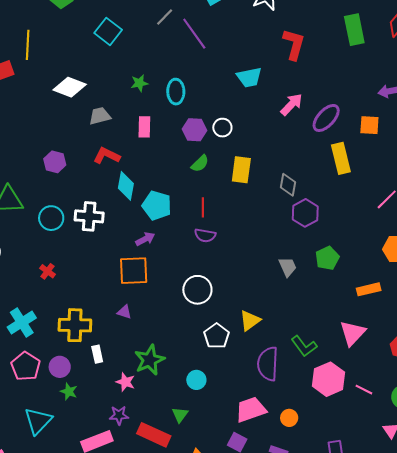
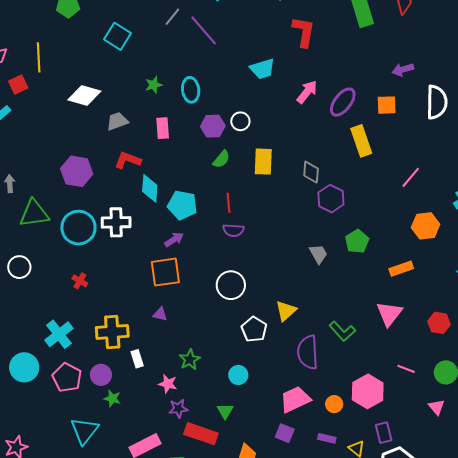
purple hexagon: (55, 162) -> (77, 171), size x1.4
cyan circle: (51, 218) -> (78, 228), size x1.4
green star: (149, 360) -> (190, 360), size x0.7
pink hexagon: (329, 379) -> (368, 391), moved
purple star: (119, 415) -> (178, 409), moved

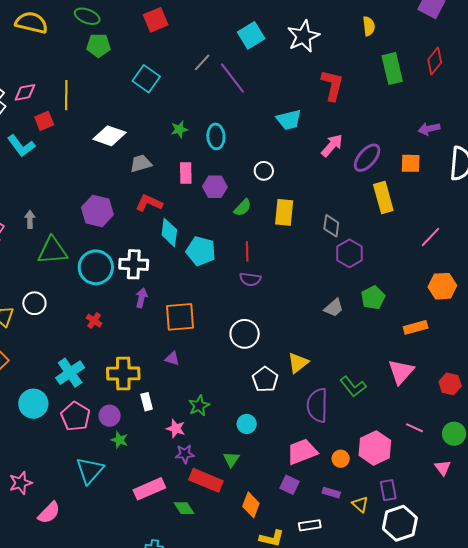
purple hexagon: (213, 126) -> (215, 187), moved
purple arrow: (174, 240) -> (141, 298), moved, turned -48
gray trapezoid: (318, 254) -> (334, 308), turned 75

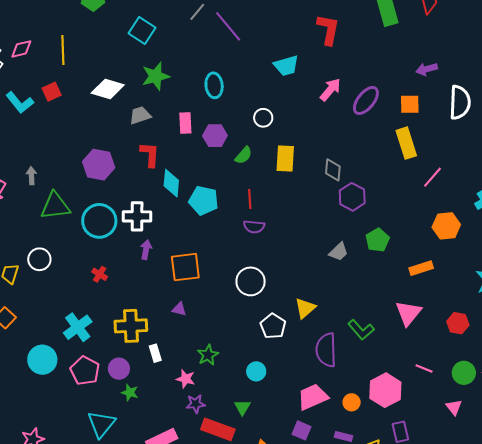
red square: (44, 121) -> (52, 92), moved
green star: (179, 129) -> (156, 76), moved, size x1.6
yellow rectangle: (383, 198) -> (406, 143), moved
red L-shape: (149, 203) -> (150, 154), turned 72

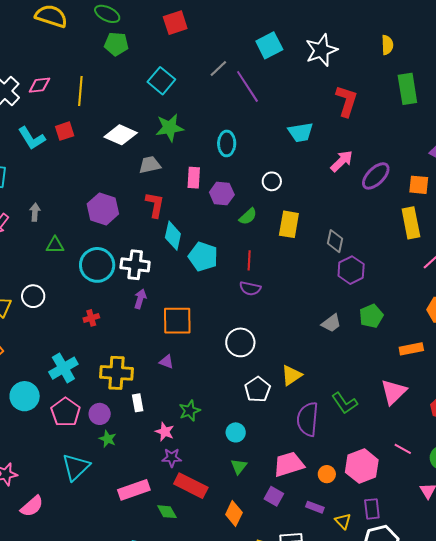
green triangle: (55, 206) -> (55, 245), size x0.6
red cross: (100, 274) -> (91, 318), turned 35
green triangle: (242, 407) -> (239, 466), moved

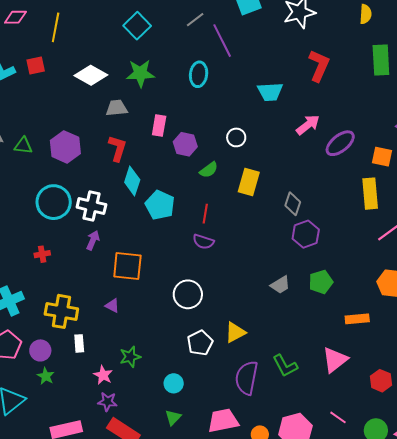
cyan ellipse: (227, 143) -> (199, 74), moved
green triangle: (55, 245) -> (23, 146), moved

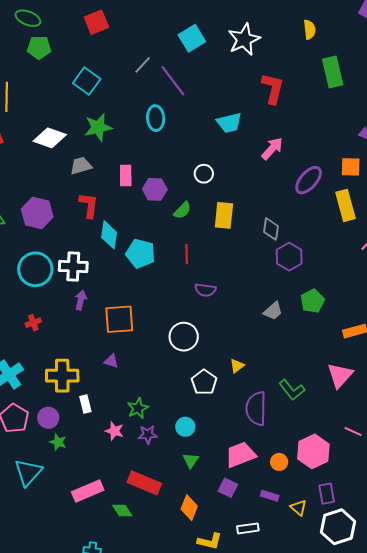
purple ellipse: (340, 143) -> (309, 180), moved
purple semicircle: (203, 242) -> (205, 290), moved
yellow triangle: (235, 332) -> (237, 366), size x0.7
purple star: (107, 402) -> (148, 435), moved

